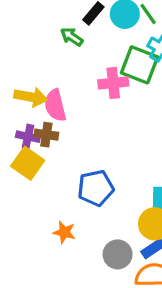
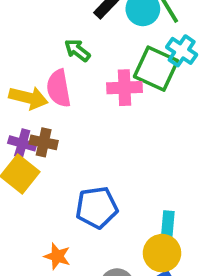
green arrow: (72, 37) -> (77, 50), moved
pink semicircle: (55, 105) -> (59, 88), moved

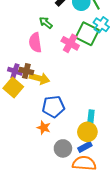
pink cross: (124, 88) -> (70, 43), turned 30
yellow arrow: (28, 98) -> (40, 78), moved
orange star: (57, 256) -> (44, 128), moved

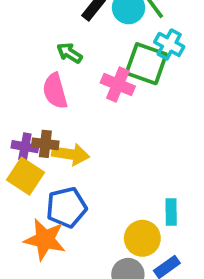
blue pentagon: (53, 107) -> (66, 207), moved
orange star: (44, 128) -> (45, 240), moved, size x1.6
yellow circle: (87, 132) -> (142, 238), moved

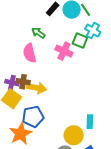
green square: (146, 64) -> (80, 40), size x0.7
orange star: (45, 240) -> (21, 134), turned 30

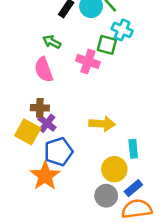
purple cross: (12, 83) -> (47, 123), moved, turned 32
yellow arrow: (37, 88) -> (102, 124), moved

